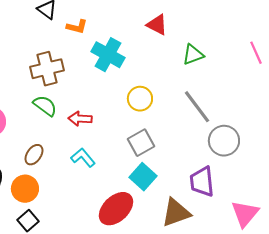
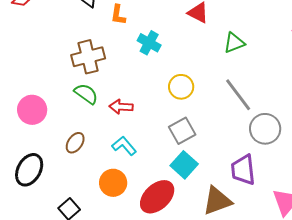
orange L-shape: (77, 27) -> (118, 15), turned 85
cyan cross: (108, 55) -> (149, 43), size x0.7
orange circle: (25, 189) -> (113, 183), moved

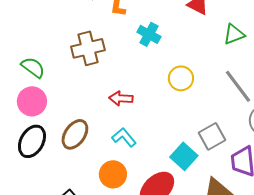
green semicircle: (86, 94) -> (33, 67), moved
gray square: (182, 131) -> (212, 136), moved
brown ellipse: (75, 143) -> (75, 134), size x1.4
black ellipse: (29, 170) -> (32, 141), moved

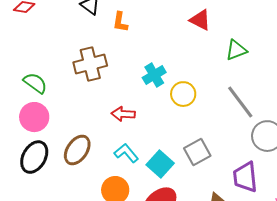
cyan cross: (149, 34) -> (154, 75), moved, turned 30
gray square: (212, 136) -> (197, 152), moved
cyan square: (184, 156) -> (160, 164), moved

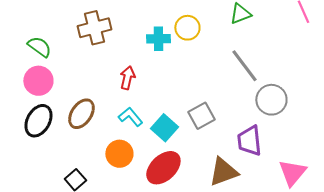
cyan cross: (154, 75) -> (158, 39), turned 30
yellow circle: (183, 94) -> (187, 28), moved
red arrow: (123, 114) -> (127, 78), turned 100

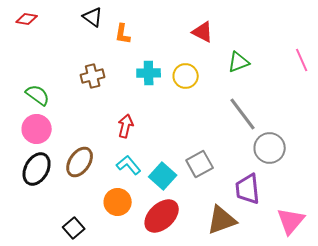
brown cross: (94, 28) -> (93, 76), size x0.7
cyan cross: (158, 39) -> (149, 73), moved

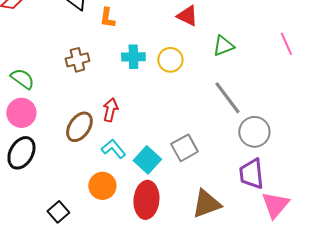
brown ellipse: (80, 162) -> (79, 127), moved
purple trapezoid: (248, 189) -> (251, 174), moved
red ellipse: (162, 216) -> (146, 200), turned -42

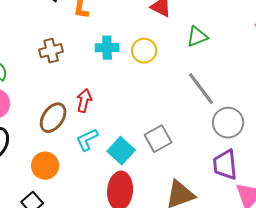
cyan L-shape: (113, 149) -> (87, 140), turned -75
orange circle: (102, 186) -> (45, 166), moved

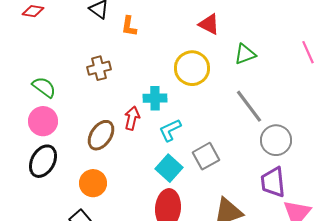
cyan cross: (107, 48) -> (155, 98), moved
yellow circle: (144, 51) -> (192, 68), size x1.4
cyan L-shape: (87, 140) -> (170, 130), moved

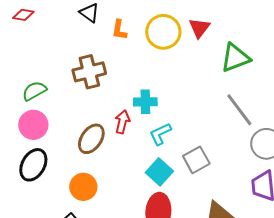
red triangle: (209, 24) -> (199, 28), turned 40
green triangle: (245, 54) -> (235, 58), size x1.4
brown cross: (99, 68) -> (89, 72), size x1.4
yellow circle: (192, 68) -> (163, 32), moved
green semicircle: (44, 87) -> (34, 91), turned -65

